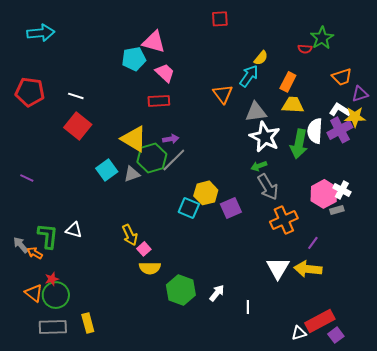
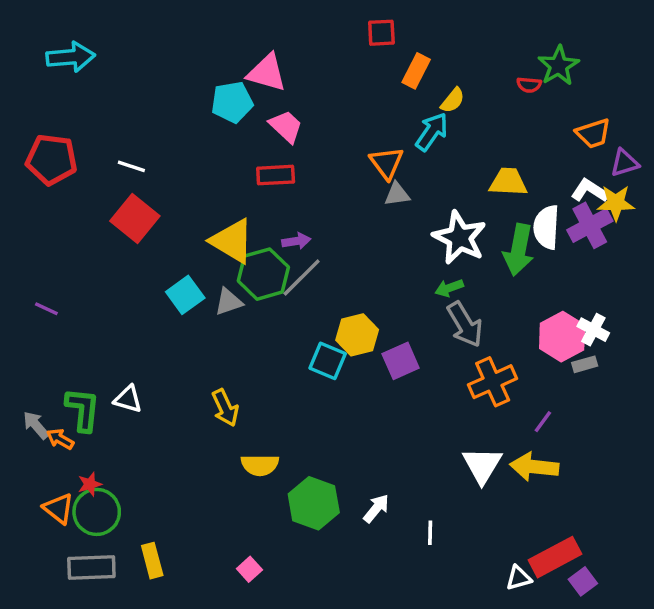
orange rectangle: (288, 82) -> (416, 71), moved
gray triangle: (256, 112) -> (397, 194), moved, size x0.7
pink square: (144, 249) -> (249, 569), moved

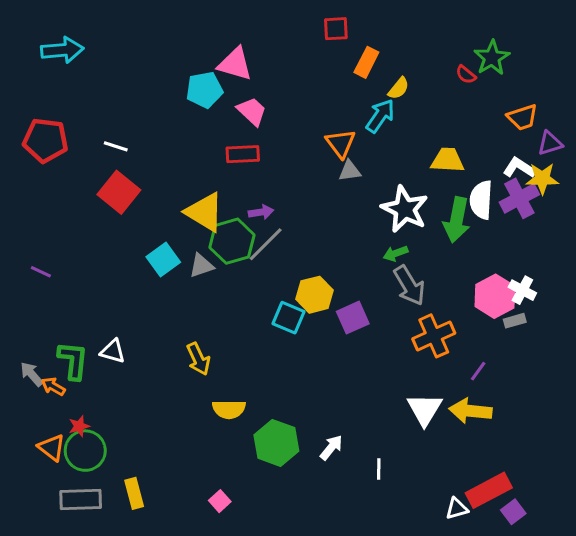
red semicircle: (529, 85) -> (466, 75), turned 35

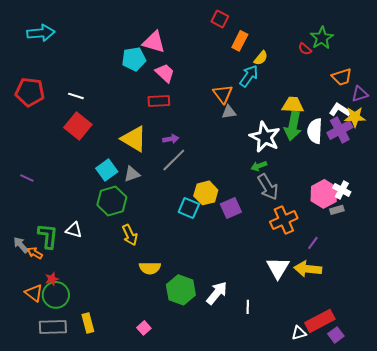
red square: (336, 29) -> (220, 19), turned 30
green arrow: (457, 220) -> (293, 126), moved
green hexagon: (232, 241) -> (112, 201), moved
white arrow: (331, 448) -> (217, 293), size x1.4

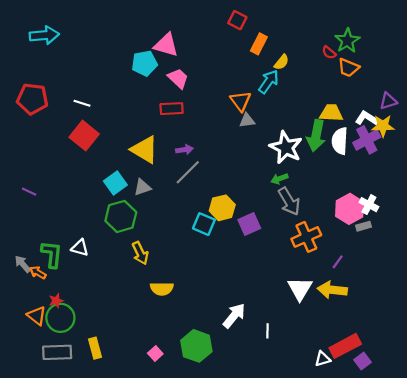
orange trapezoid: (342, 77) -> (348, 68), moved, turned 40
yellow trapezoid: (293, 105) -> (331, 113), moved
green hexagon: (181, 290) -> (196, 346), moved

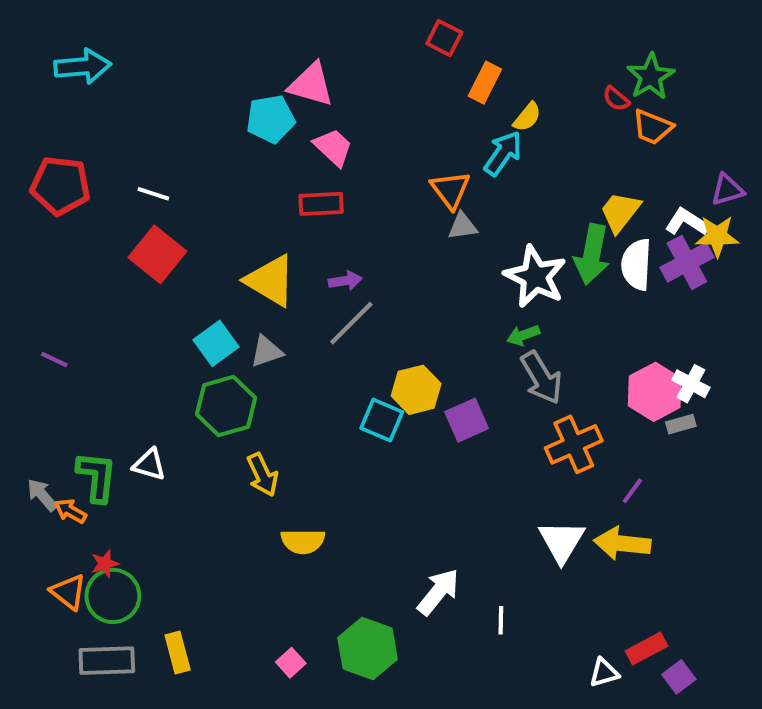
yellow trapezoid: (331, 113) -> (620, 212), turned -55
red rectangle: (345, 346) -> (646, 649), size x0.7

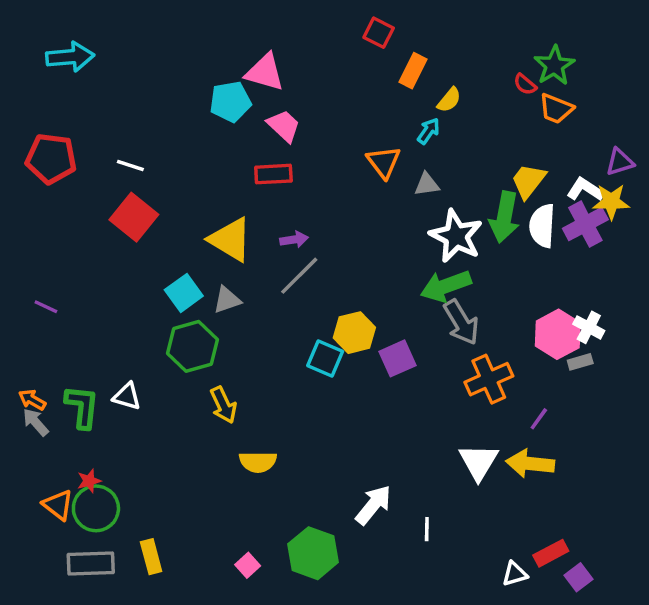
cyan arrow: (503, 153) -> (429, 131), size x0.7
gray triangle: (463, 226) -> (427, 184), moved
green arrow: (523, 335) -> (446, 286), size x1.8
orange arrow: (70, 511) -> (32, 400), moved

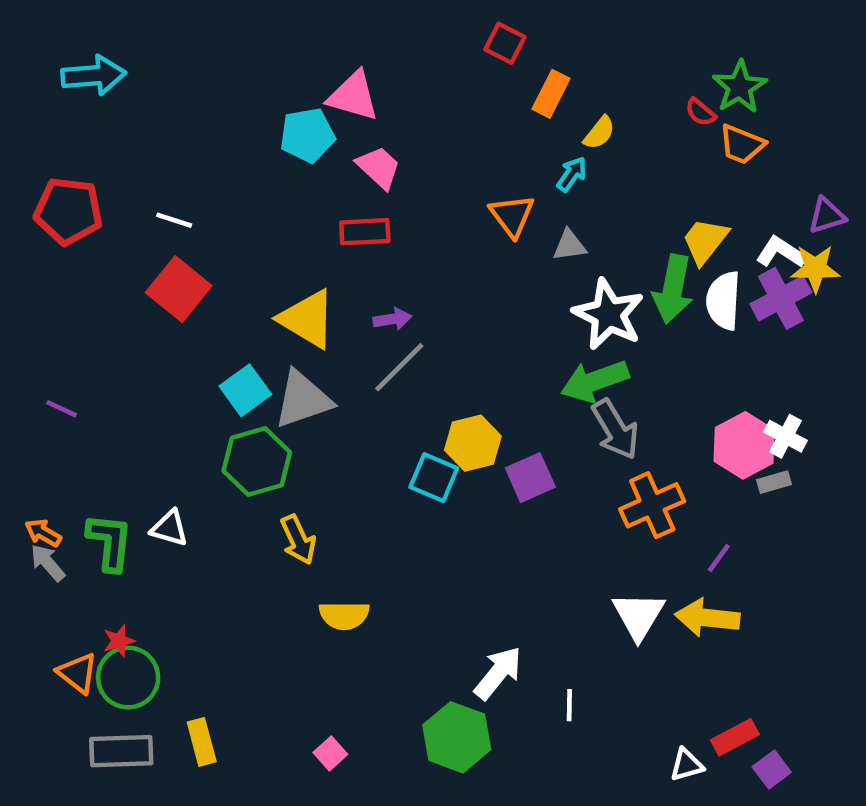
gray triangle: (227, 300) -> (303, 399), size x1.6
green hexagon: (313, 553) -> (457, 737), moved

